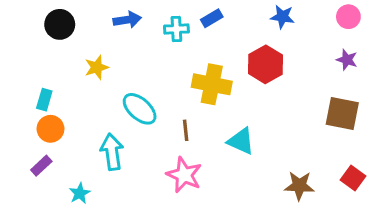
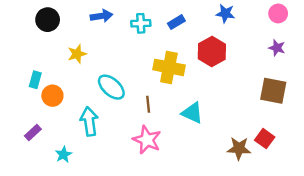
blue rectangle: (212, 18) -> (176, 22), moved
orange circle: (51, 129) -> (52, 96), moved
red square: (353, 178) -> (265, 139), moved

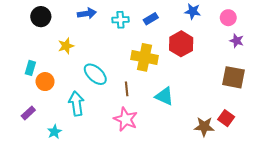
pink circle: (278, 13) -> (228, 18), moved

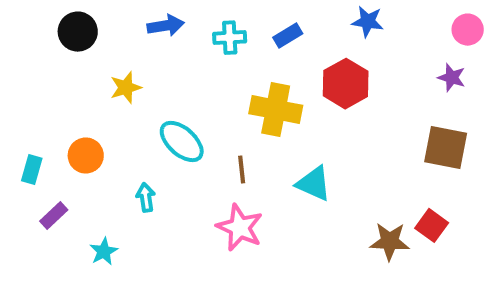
pink circle: (228, 18) -> (468, 30), moved
cyan rectangle: (30, 68) -> (32, 169), moved
cyan arrow: (76, 104) -> (146, 197), size x0.6

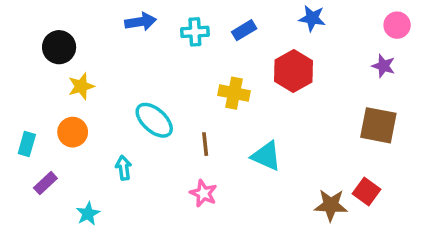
black circle: (78, 32) -> (59, 47), moved
yellow star: (126, 88) -> (81, 86), moved
yellow cross: (276, 110) -> (234, 93), size x0.7
pink star: (240, 227) -> (203, 193), size x0.7

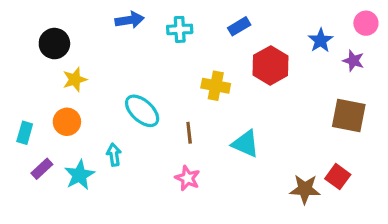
blue star: (312, 18) -> (321, 40), moved, turned 30
blue rectangle: (244, 30) -> (239, 26), moved
cyan star: (88, 214) -> (79, 175), moved, size x1.4

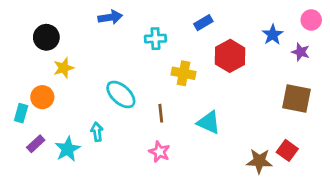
cyan cross: (180, 29) -> (155, 39), moved
orange circle: (67, 122) -> (42, 97), moved

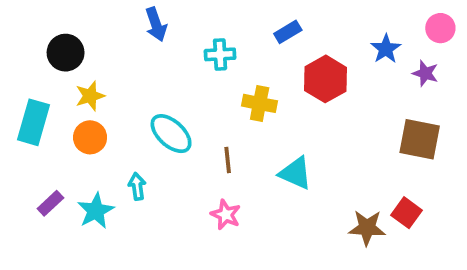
blue arrow: (110, 17) -> (156, 24), turned 80
orange circle: (42, 97) -> (90, 137), moved
cyan rectangle: (21, 113) -> (34, 122), moved, size x1.6

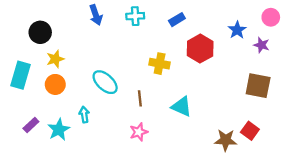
cyan cross: (220, 54) -> (135, 16), moved
pink star: (226, 215) -> (139, 132), turned 30

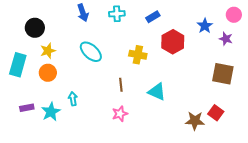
cyan ellipse: (105, 82) -> (91, 52), moved
purple rectangle: (31, 125) -> (27, 108), turned 32

